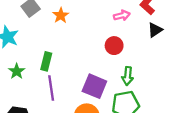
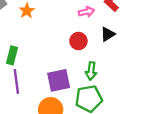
black triangle: (155, 30) -> (108, 34), moved
purple square: (94, 86) -> (59, 80), turned -35

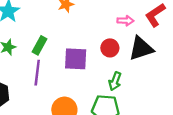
black triangle: (108, 34) -> (141, 49), size x1.6
purple square: (59, 80) -> (76, 59), moved

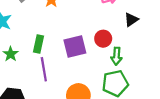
red circle: (110, 48) -> (103, 39), moved
black triangle: (141, 49) -> (131, 20), size x0.6

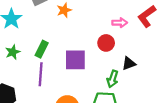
black triangle: (131, 20) -> (129, 63), moved
red circle: (103, 39) -> (106, 43), moved

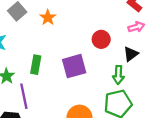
pink arrow: (120, 23) -> (136, 27), moved
purple line: (41, 74) -> (24, 96), moved

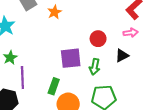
green rectangle: (36, 65) -> (54, 86), moved
green arrow: (118, 75) -> (95, 67), moved

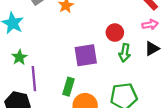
black triangle: (122, 56) -> (152, 49), moved
green arrow: (95, 67) -> (125, 53), moved

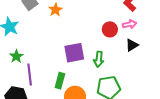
red circle: (115, 33) -> (110, 29), moved
green arrow: (125, 53) -> (99, 59), moved

